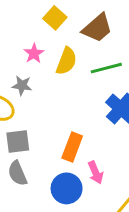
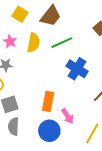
gray semicircle: (17, 173) -> (13, 126), turned 36

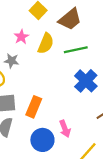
orange rectangle: (48, 101) -> (34, 107), moved

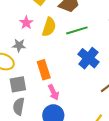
orange rectangle: (34, 107) -> (44, 70), moved, turned -36
pink arrow: (65, 129) -> (54, 92), moved

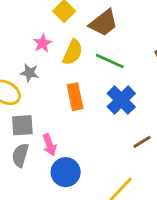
green line: (77, 30) -> (110, 61), turned 35
orange rectangle: (44, 70) -> (75, 97), moved
pink arrow: (54, 92) -> (49, 145), moved

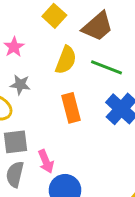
pink star: (42, 43) -> (14, 47), moved

